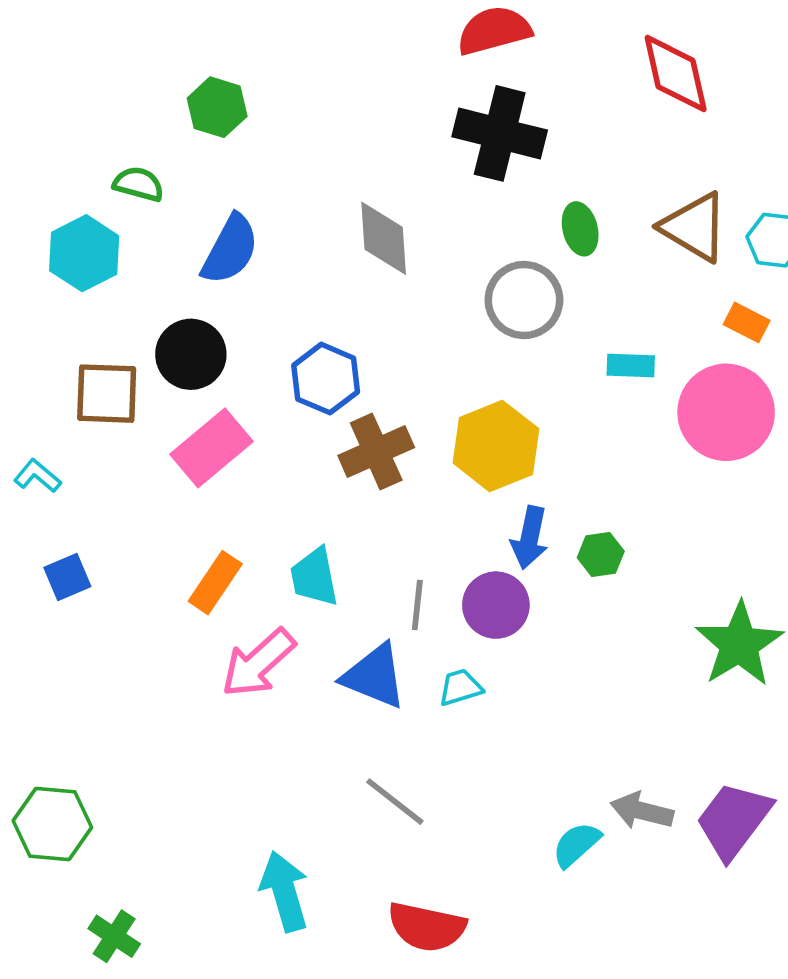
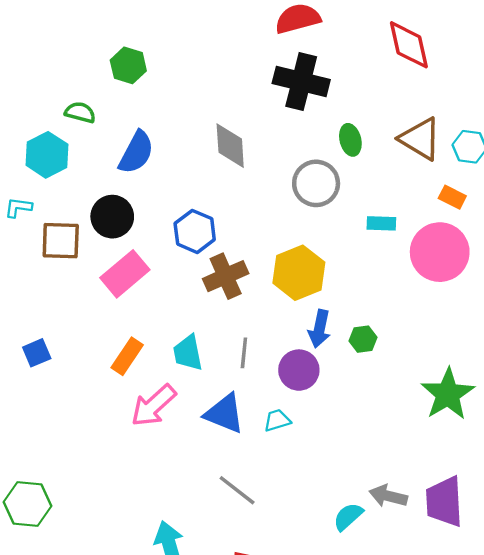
cyan L-shape: (37, 476) -> (18, 207), moved, turned -32
gray line: (417, 605) -> (244, 353), moved
purple trapezoid: (734, 820) -> (444, 502), turned -40

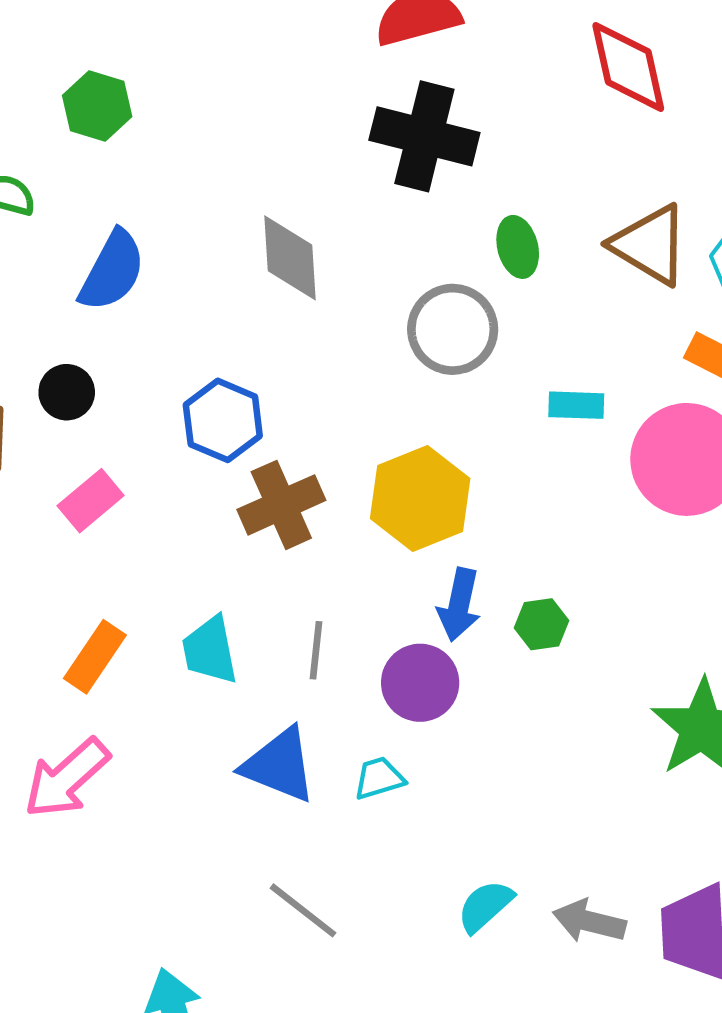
black circle: (112, 217) -> (67, 392), size x0.7
pink rectangle: (125, 274) -> (91, 501), size x0.7
pink arrow: (153, 406) -> (67, 778), moved
cyan semicircle: (348, 517) -> (485, 906), moved

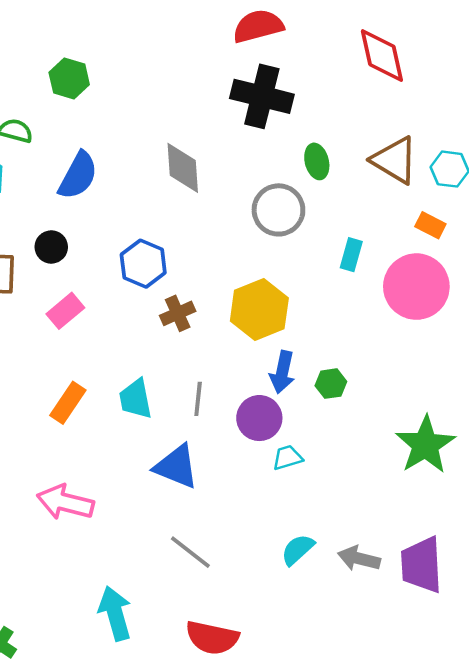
cyan rectangle: (576, 405) -> (351, 255), turned -76
brown cross: (281, 505) -> (178, 313), size x0.7
pink arrow: (67, 778) -> (65, 502), moved, turned 56
cyan trapezoid: (379, 778) -> (287, 458), moved

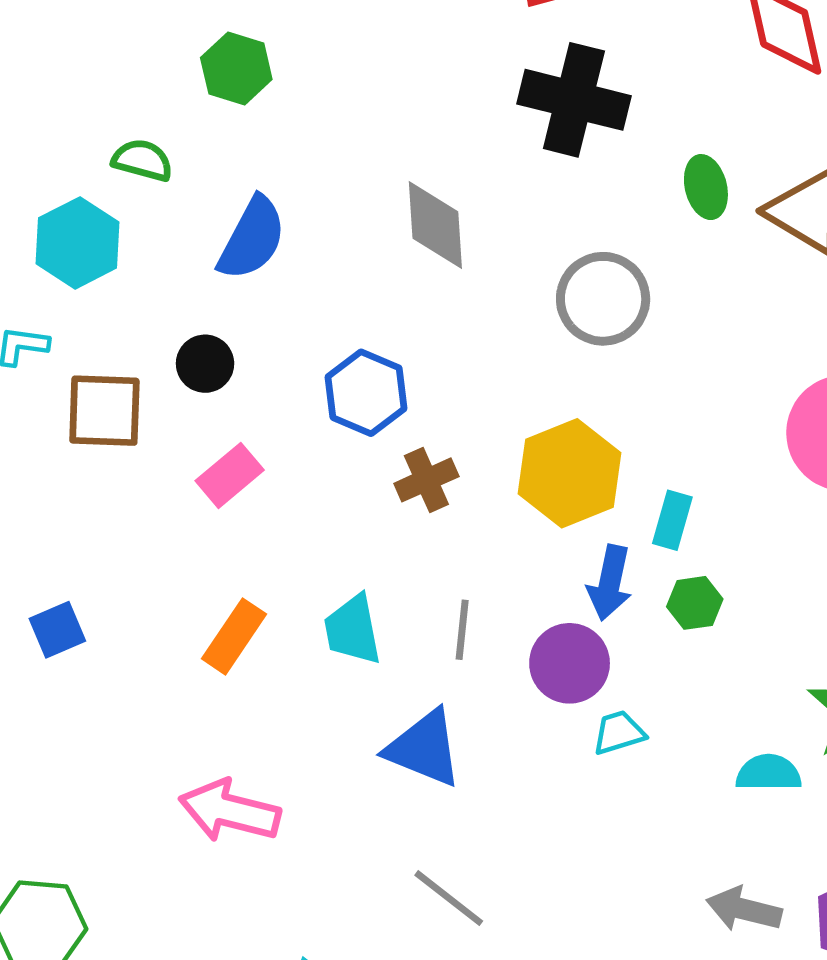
green ellipse: (317, 161) -> (706, 187), moved
cyan rectangle: (351, 255) -> (672, 520), moved
cyan semicircle: (298, 550) -> (769, 773), moved, turned 42

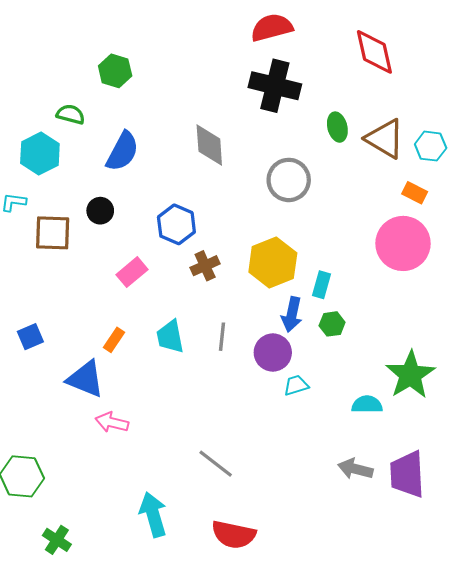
pink rectangle: (230, 475) -> (132, 272), moved
orange rectangle: (234, 636) -> (114, 340), size x0.7
blue triangle: (424, 748) -> (85, 379), moved
pink arrow: (230, 811) -> (112, 422), size x0.7

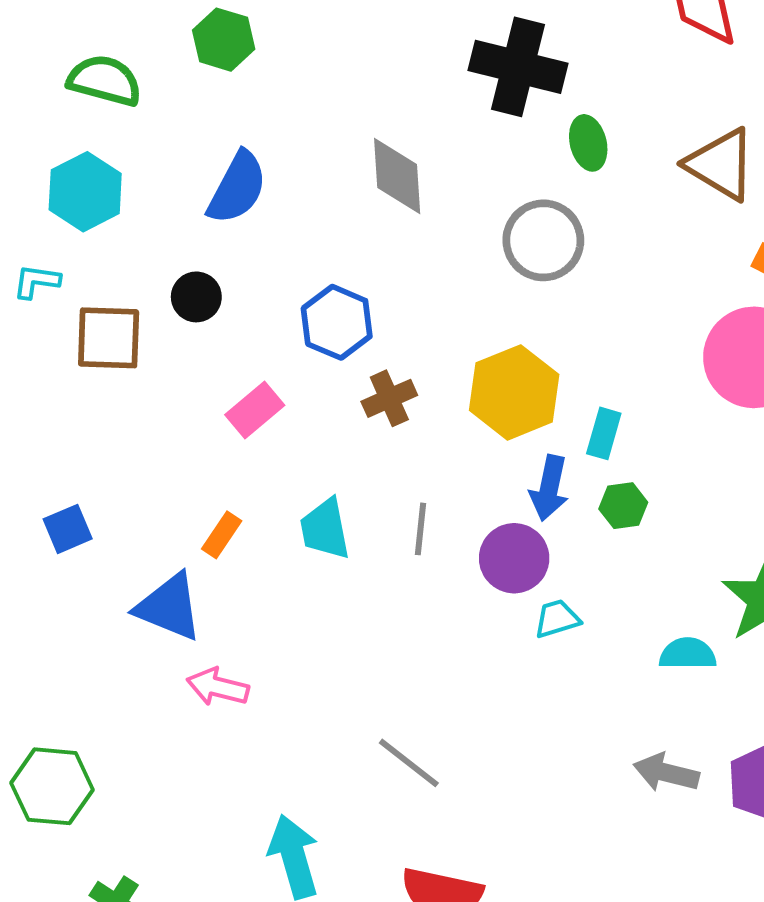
green semicircle: (71, 114) -> (105, 81), moved, size x1.4
green ellipse: (337, 127) -> (588, 143), moved

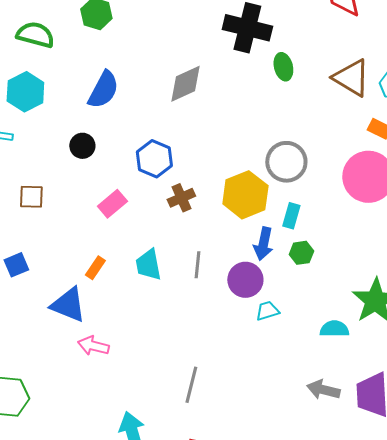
gray diamond: (397, 176) -> (185, 84), turned 69
gray circle: (543, 240) -> (286, 162), moved
brown square: (109, 338) -> (31, 197), moved, size x0.7
gray line: (409, 763) -> (191, 385), turned 66

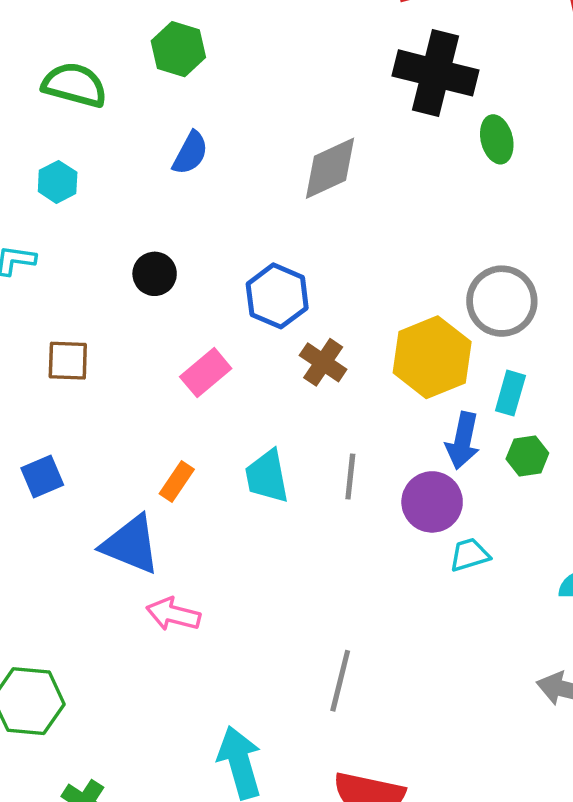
blue semicircle: (103, 90) -> (190, 153), moved, size x0.7
cyan hexagon: (25, 92) -> (58, 182), size x0.6
brown cross: (181, 198) -> (323, 362), turned -32

